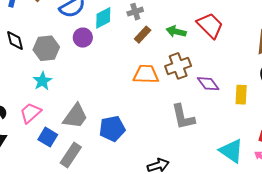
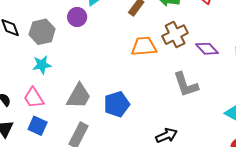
cyan star: (42, 81) -> (42, 65), turned 30
pink trapezoid: (31, 113) -> (34, 98), turned -75
blue square: (48, 137) -> (38, 126), moved

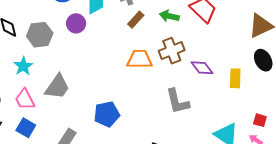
cyan star: (42, 65) -> (23, 66), moved, turned -30
gray trapezoid: (79, 96) -> (57, 87), moved

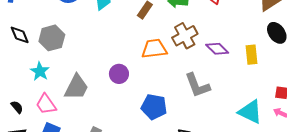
purple circle: (76, 23) -> (119, 74), moved
blue pentagon: (107, 114) -> (154, 107), moved, turned 30

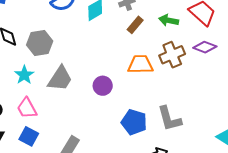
purple diamond: (217, 49) -> (205, 47), moved, turned -30
gray L-shape: (197, 85) -> (169, 119), moved
gray trapezoid: (76, 87) -> (60, 79), moved

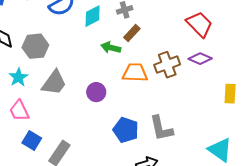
green arrow: (169, 20) -> (111, 48), moved
blue square: (29, 136) -> (32, 140), moved

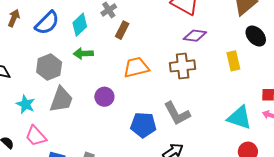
gray hexagon: (35, 46) -> (49, 67), moved
green arrow: (111, 48) -> (83, 53), moved
brown cross: (167, 65) -> (183, 66), moved, turned 30

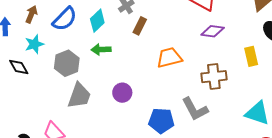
brown cross: (183, 66) -> (214, 77), moved
orange trapezoid: (136, 67) -> (169, 58), moved
cyan star: (26, 104) -> (34, 44), moved, turned 30

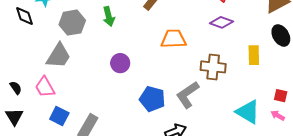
green arrow: (101, 49) -> (109, 16), turned -114
gray trapezoid: (79, 96) -> (58, 56), moved
gray L-shape: (195, 109) -> (188, 95), turned 72

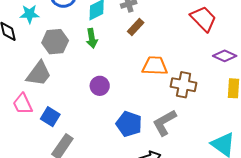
purple diamond: (221, 22) -> (225, 56), moved
brown cross: (213, 67) -> (184, 85), moved
blue square: (59, 116) -> (50, 117), moved

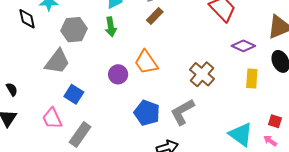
orange trapezoid: (155, 66) -> (146, 62), moved, turned -128
brown cross: (184, 85) -> (202, 74), turned 30
pink trapezoid: (23, 104) -> (52, 118), moved
blue square: (50, 117) -> (74, 94), moved

